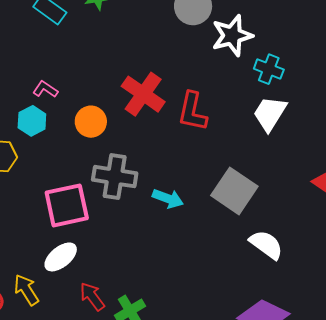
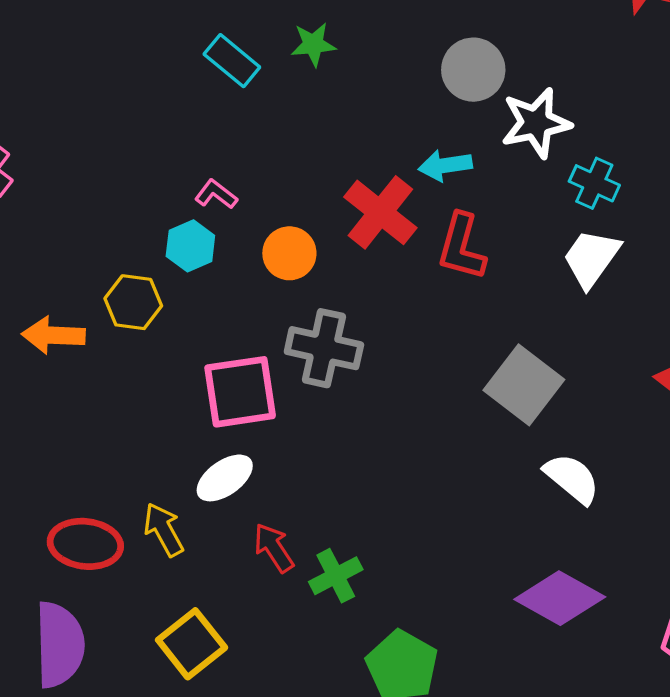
cyan arrow: (168, 198) -> (445, 165), moved, turned 148

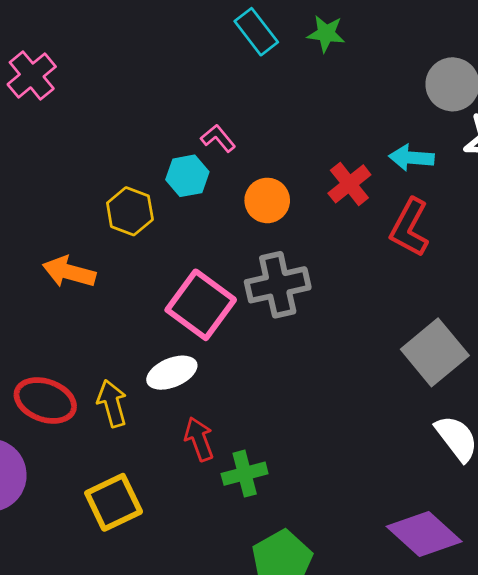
red cross: (380, 212) -> (349, 184), size x0.7
orange arrow: (53, 335) -> (69, 272), moved
gray cross: (324, 348) -> (278, 285), turned -38
pink square: (240, 392) -> (201, 305), turned 32

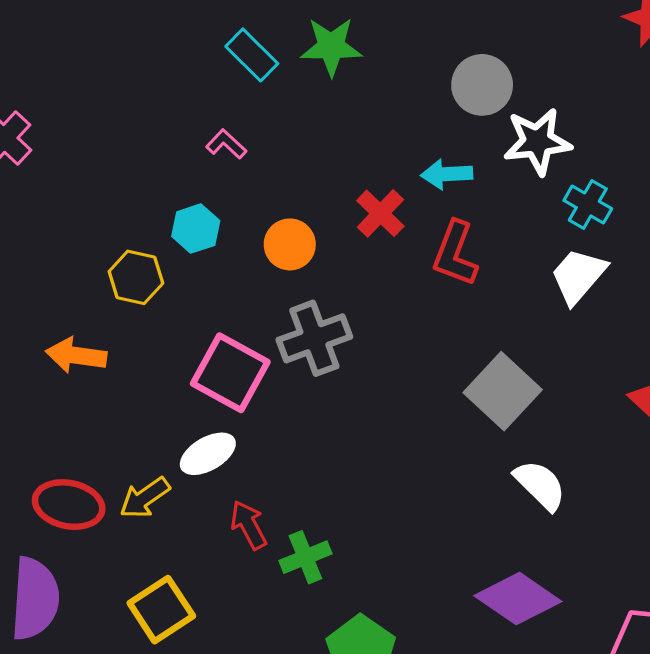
green star: (326, 34) -> (331, 47), size x1.4
pink L-shape: (218, 138) -> (226, 144), moved
yellow arrow: (112, 403) -> (145, 498), turned -102

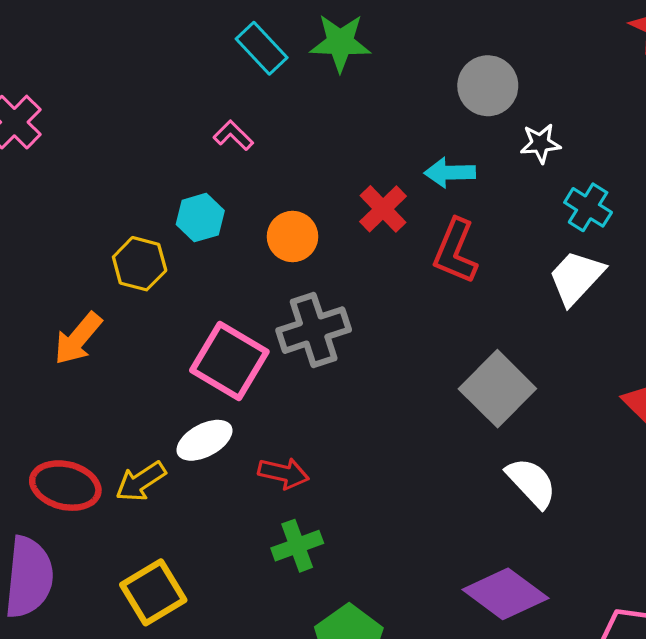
white star: (537, 141) -> (540, 143), size x0.6
orange arrow: (76, 355) -> (78, 339), turned -60
red arrow: (249, 525) -> (283, 473), moved, turned 129

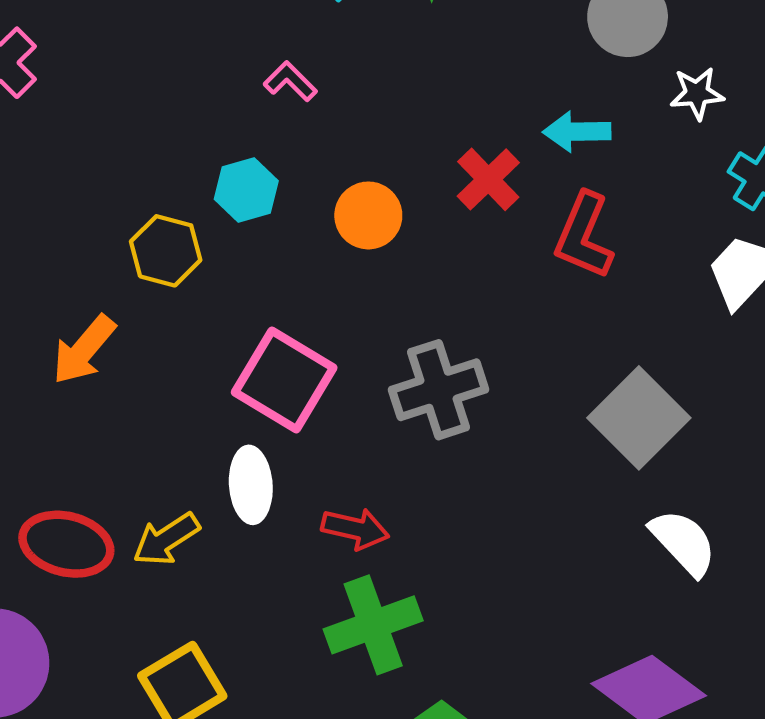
gray cross: (314, 330) -> (439, 390), moved
white ellipse: (204, 440) -> (251, 485), turned -66
green cross: (297, 546) -> (373, 625), size x1.4

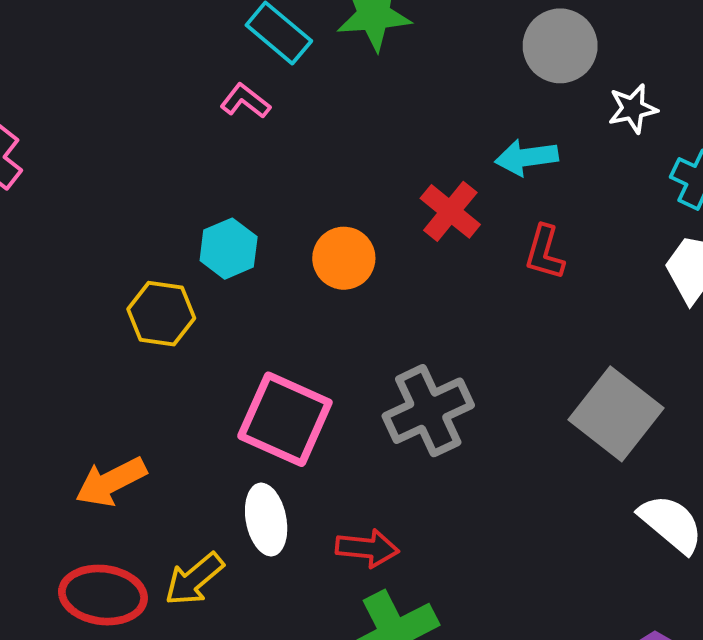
pink L-shape: (290, 81) -> (245, 101), moved
red L-shape: (584, 236) -> (545, 252), size x0.7
orange arrow: (84, 350) -> (111, 482), moved, turned 30

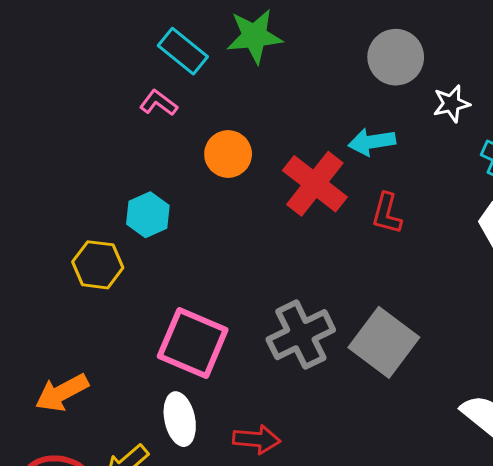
red cross: (450, 211) -> (315, 184), size x1.4
orange circle: (344, 258) -> (228, 154), moved
gray square: (616, 414) -> (384, 342), moved

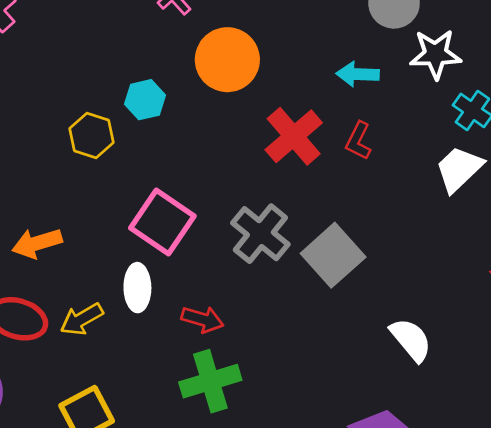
white star: (451, 104) -> (435, 54), size x1.5
orange circle: (228, 154) -> (227, 60), size x1.5
red cross: (315, 184) -> (294, 136), moved
gray cross: (301, 335) -> (260, 234), turned -36

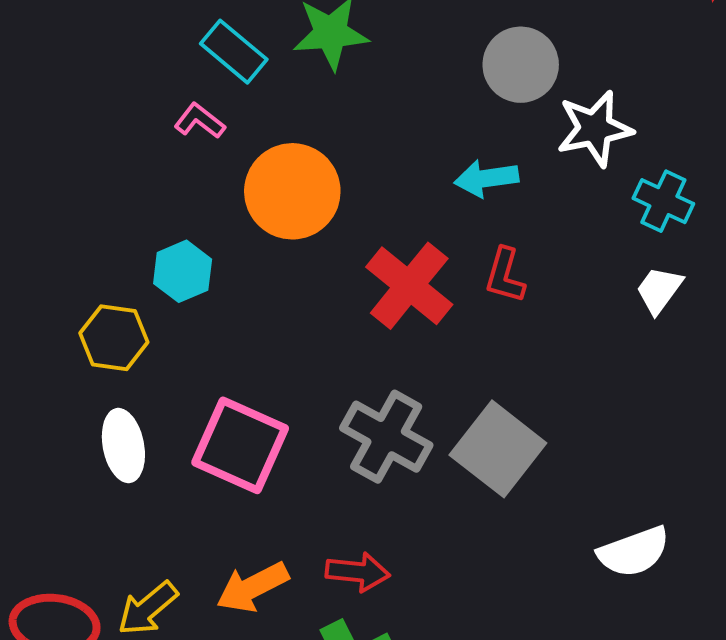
white trapezoid: (459, 169) -> (659, 290), size x0.7
orange arrow: (37, 243) -> (252, 587), moved
white ellipse: (137, 288) -> (123, 446), moved
red arrow: (202, 319) -> (358, 572), moved
white semicircle: (411, 340) -> (634, 552), turned 120

